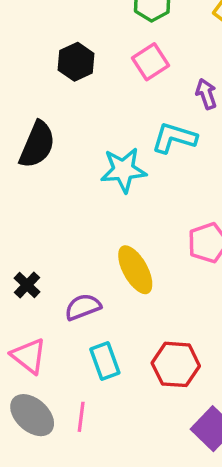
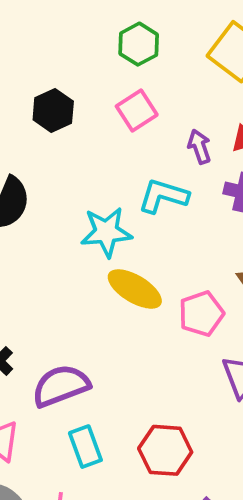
yellow ellipse: (135, 270) -> (135, 289), moved, turned -30
purple semicircle: (83, 307) -> (61, 386), size x1.4

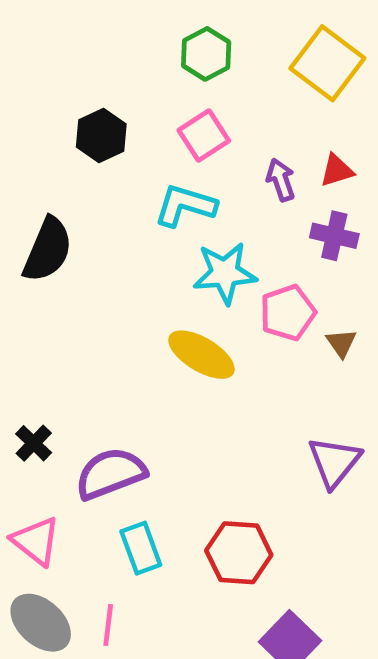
cyan L-shape: (163, 196) -> (185, 205), moved
cyan star: (106, 232) -> (225, 273), moved
pink pentagon: (201, 314) -> (288, 313), moved

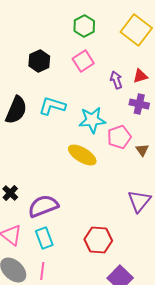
cyan L-shape: (185, 205) -> (52, 106), moved
cyan rectangle: (141, 548) -> (44, 238), moved

